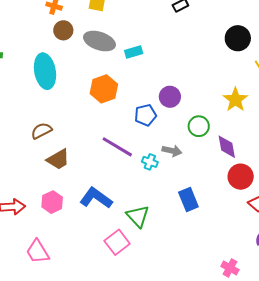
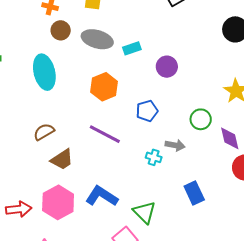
purple circle: (170, 97) -> (167, 67), moved
purple line: (117, 147) -> (105, 134), moved
pink hexagon: (52, 202) -> (58, 202), size x1.5

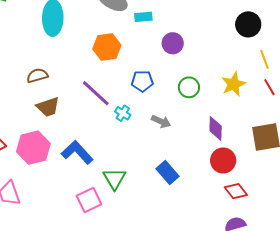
green circle: (201, 119) -> (189, 87), moved
cyan cross: (154, 157) -> (123, 113), moved
blue rectangle: (194, 193) -> (167, 172), turned -30

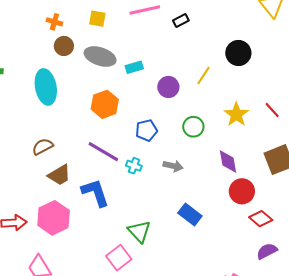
yellow line: (264, 59) -> (203, 76), moved, turned 66
blue L-shape: (77, 152) -> (95, 193), moved, turned 36

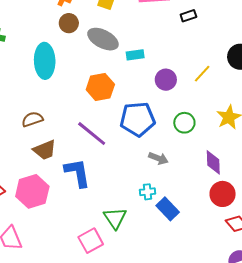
blue pentagon: (147, 130) -> (138, 119), size x1.6
cyan cross: (134, 166) -> (148, 192), moved, turned -35

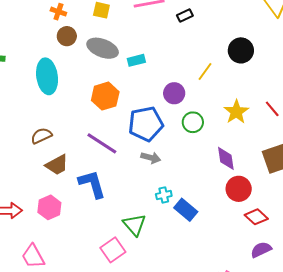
purple circle: (166, 80) -> (174, 93), moved
gray arrow: (158, 158) -> (151, 158), moved
pink hexagon: (32, 191) -> (49, 207), size x0.7

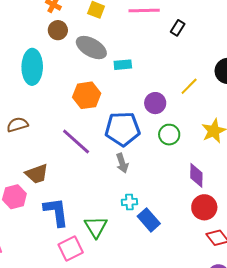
black rectangle: (185, 16) -> (178, 28), turned -42
gray arrow: (151, 158) -> (122, 163), turned 48
brown trapezoid: (57, 165) -> (37, 174), moved
blue L-shape: (92, 184) -> (56, 212), moved

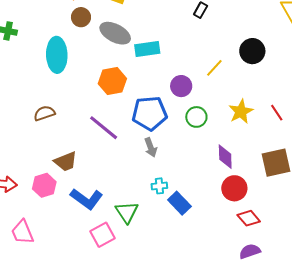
cyan rectangle: (123, 65) -> (147, 49), size x1.4
blue L-shape: (56, 212) -> (87, 199), turned 136

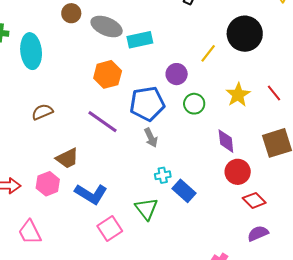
black circle: (252, 51) -> (245, 34), size x1.4
cyan ellipse: (57, 55) -> (31, 51), moved
green triangle: (127, 212) -> (146, 209), moved

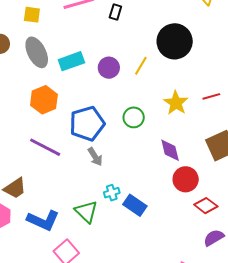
gray ellipse: (107, 27) -> (37, 52), turned 48
purple circle: (177, 74) -> (109, 68), moved
red line: (274, 93) -> (211, 96), turned -60
green triangle: (146, 209) -> (86, 212), moved

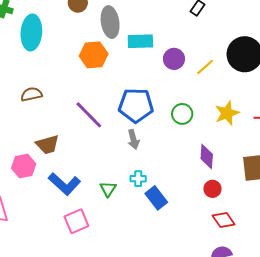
orange hexagon: (44, 100) -> (94, 55), moved
red circle: (186, 179) -> (212, 189), size x0.7
green triangle: (86, 212) -> (108, 189), size x0.7

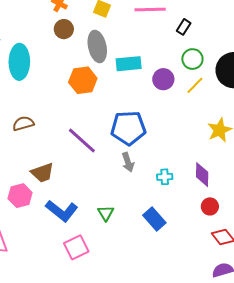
green circle: (182, 114) -> (192, 59), moved
cyan cross: (138, 179) -> (165, 177), moved

